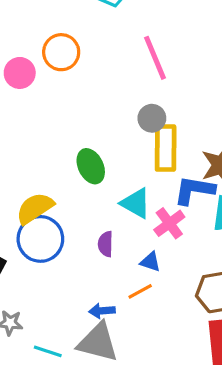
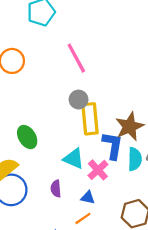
green ellipse: (91, 166) -> (27, 137), moved
blue L-shape: (194, 190) -> (113, 146), turned 96

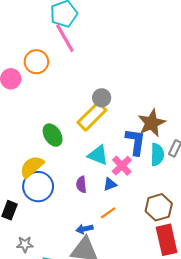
pink line: (76, 58) -> (65, 38), moved
yellow rectangle: (90, 119) -> (92, 116), moved, turned 52
blue triangle: (88, 198) -> (110, 184), moved, turned -32

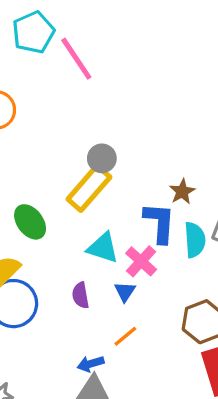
pink line: (65, 38) -> (76, 59), moved
brown star: (152, 123) -> (182, 192), size x0.6
blue triangle: (110, 184) -> (125, 292), turned -32

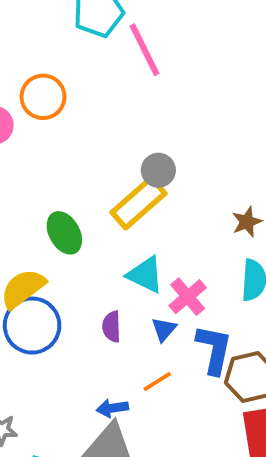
blue L-shape: (160, 223) -> (214, 349), moved

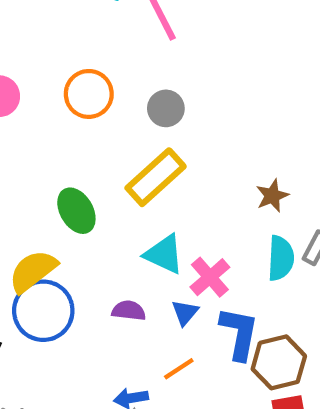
orange circle: (43, 97) -> (89, 94), moved
gray circle: (158, 170) -> (166, 108), moved
purple semicircle: (112, 327) -> (129, 311), turned 100

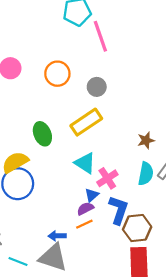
purple semicircle: (129, 311) -> (85, 209), moved, turned -42

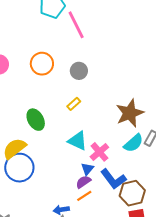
yellow rectangle: (86, 122) -> (74, 104), size x0.5
brown star: (146, 140) -> (130, 113), size x1.8
cyan semicircle: (146, 174) -> (134, 143), turned 45
blue L-shape: (119, 210) -> (113, 179), turned 132

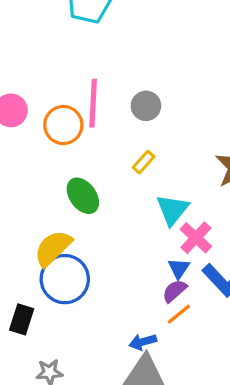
pink line: (76, 25) -> (93, 103), moved, turned 36
orange circle: (42, 64) -> (63, 125), moved
cyan triangle: (78, 141) -> (173, 210), moved, turned 50

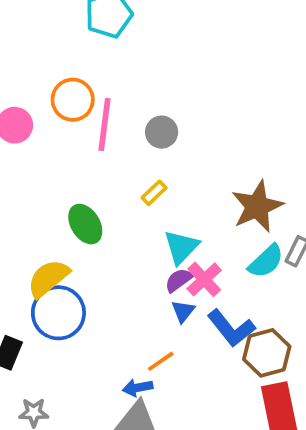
orange circle: (63, 125) -> (73, 100), moved
purple semicircle: (175, 291) -> (179, 280), moved
orange line: (179, 314) -> (161, 361), moved

